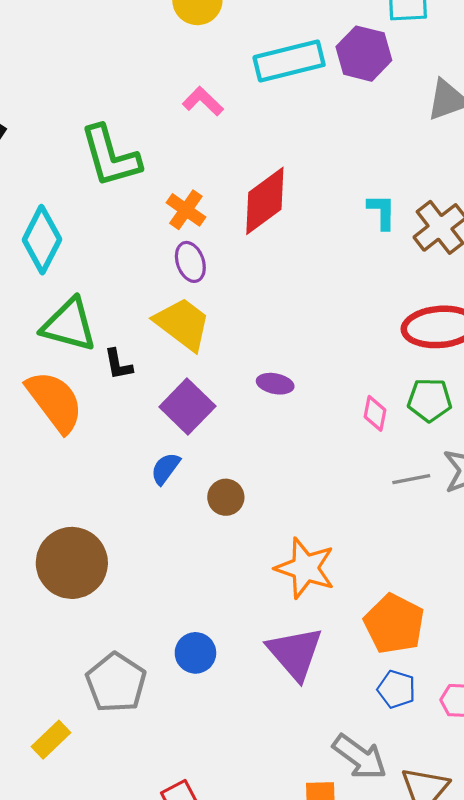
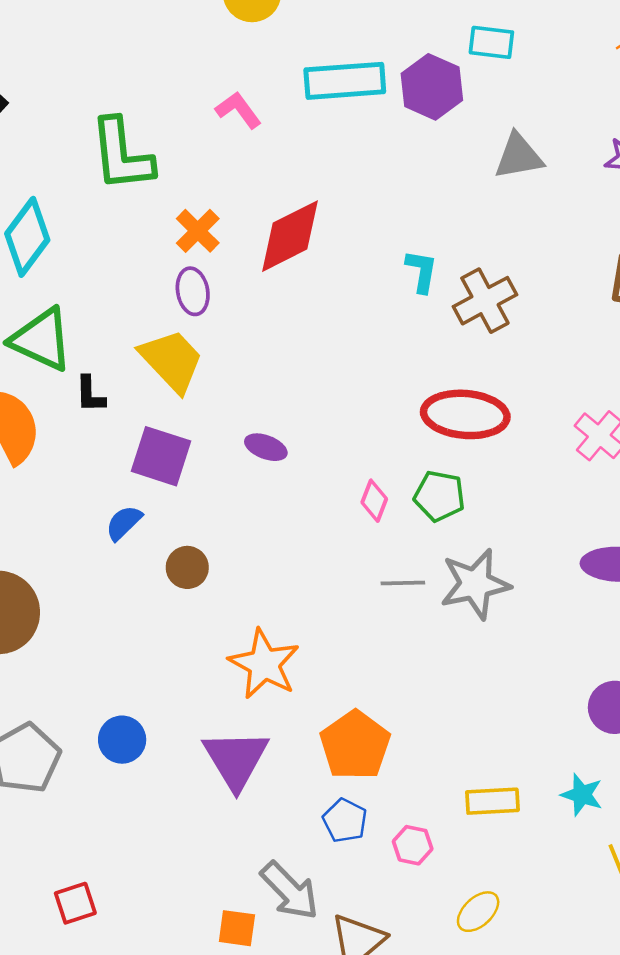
purple square: (187, 406) -> (161, 456), turned -36

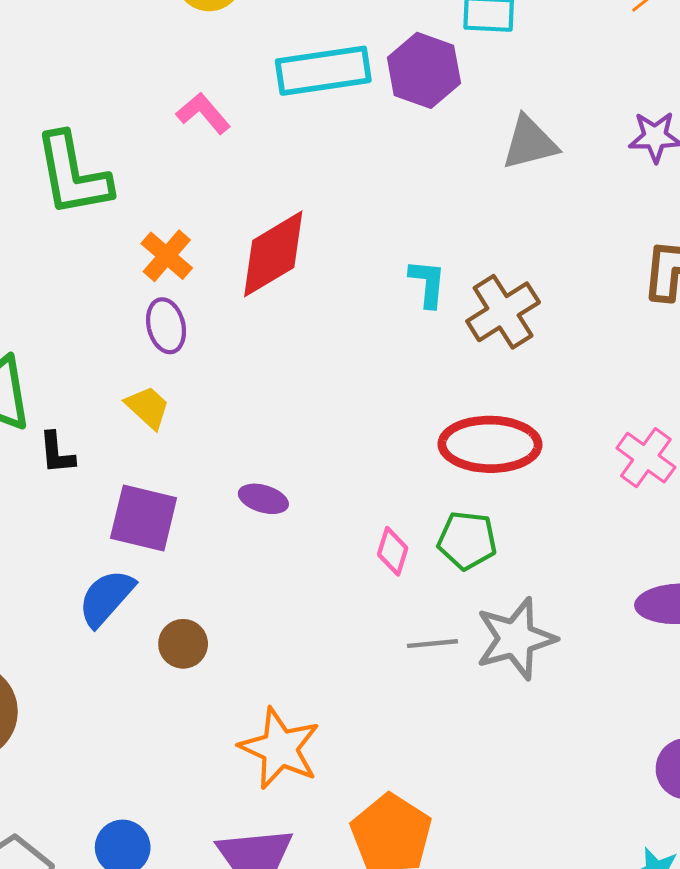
yellow trapezoid: (172, 361) -> (148, 407), size x0.6
blue semicircle: (124, 523) -> (106, 598), size x1.4

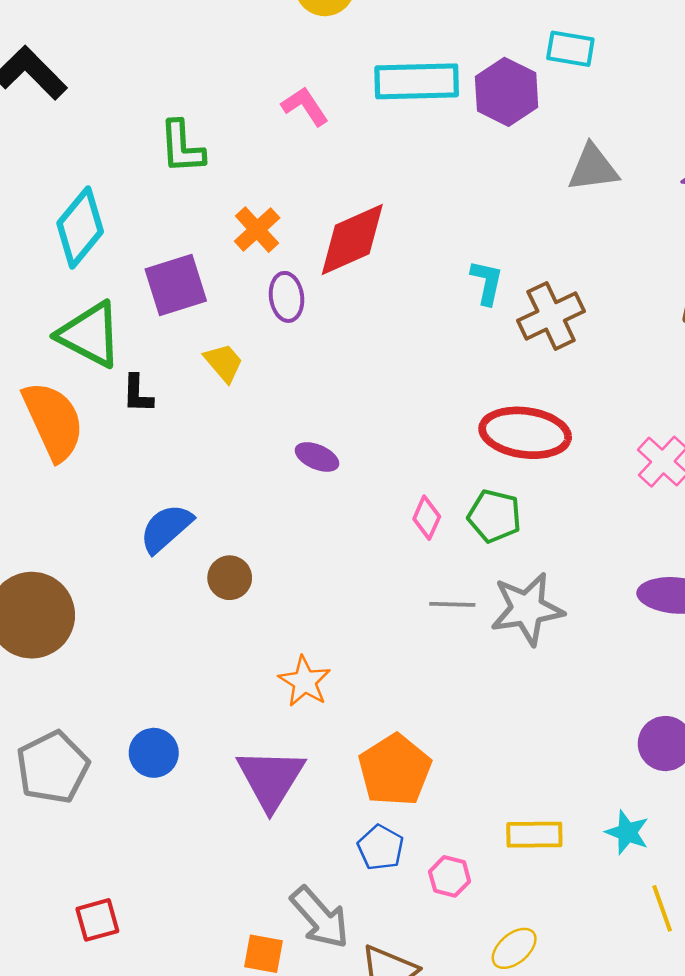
green L-shape: (73, 175) -> (182, 147), size x0.7
purple ellipse: (166, 326) -> (286, 297), moved
purple square: (144, 518) -> (176, 285), moved, turned -38
orange star: (280, 748) -> (305, 681), size x0.7

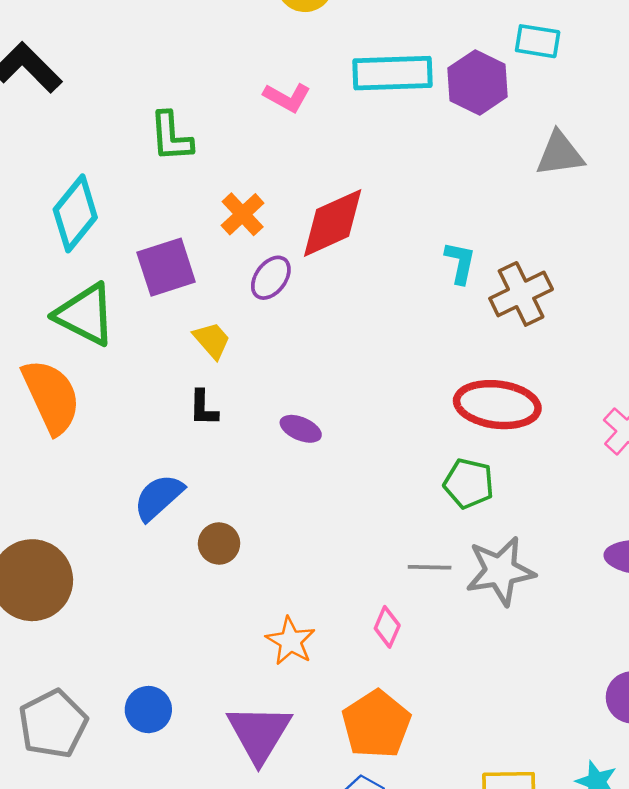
pink L-shape: (305, 106) -> (287, 97), turned 153
purple ellipse: (286, 297) -> (271, 278), turned 45
black L-shape: (138, 394) -> (203, 408), moved
pink diamond: (427, 518) -> (387, 627), moved

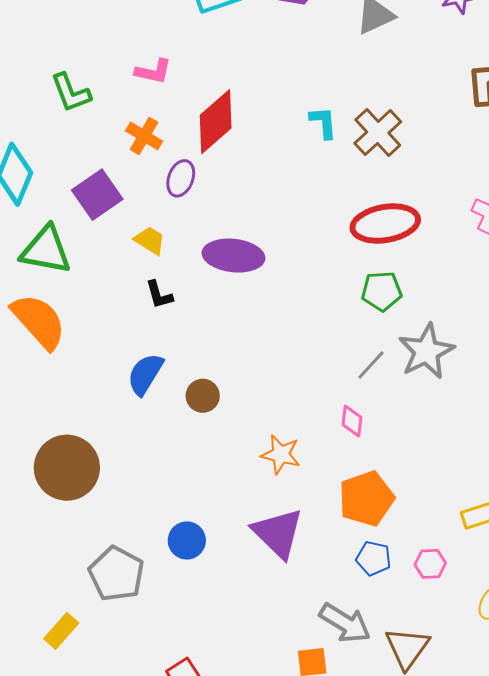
pink L-shape: (287, 97) -> (153, 71), moved
purple ellipse: (301, 429) -> (233, 256), moved, size x1.8
gray line: (430, 567) -> (371, 365), turned -32
orange pentagon: (376, 724) -> (366, 499), turned 30

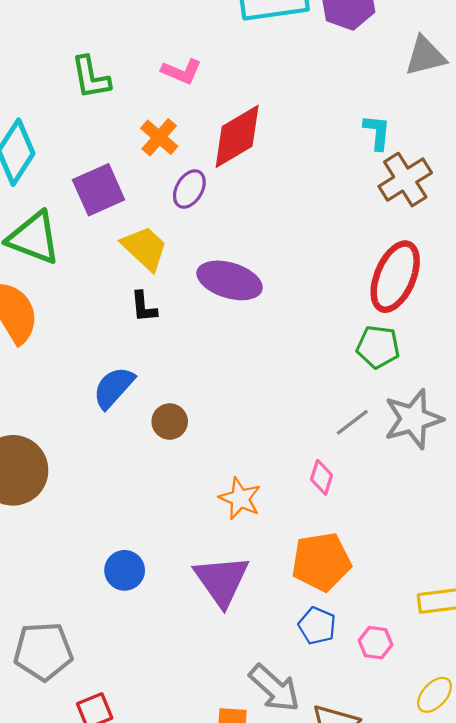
cyan L-shape: (323, 123) -> (377, 132), moved
red ellipse: (385, 224) -> (395, 277), turned -68
yellow trapezoid: (150, 240) -> (145, 248), size x1.4
gray pentagon: (116, 574) -> (43, 651), moved, turned 30

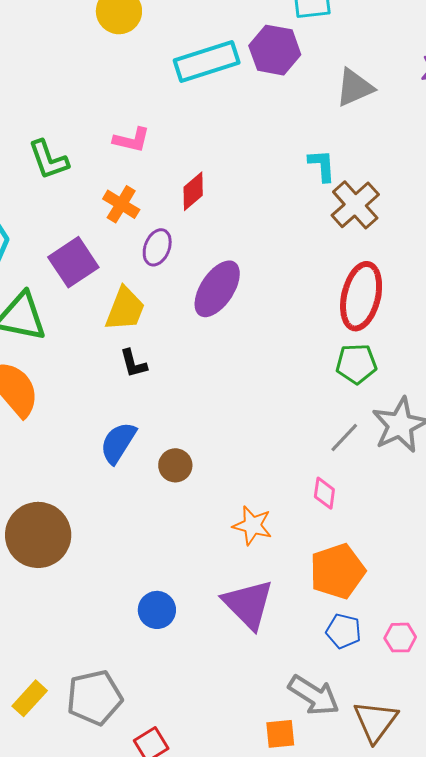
red diamond: (237, 136) -> (193, 191), size x0.6
yellow trapezoid: (145, 248) -> (125, 309), turned 78
purple ellipse: (230, 280) -> (217, 289), moved, turned -64

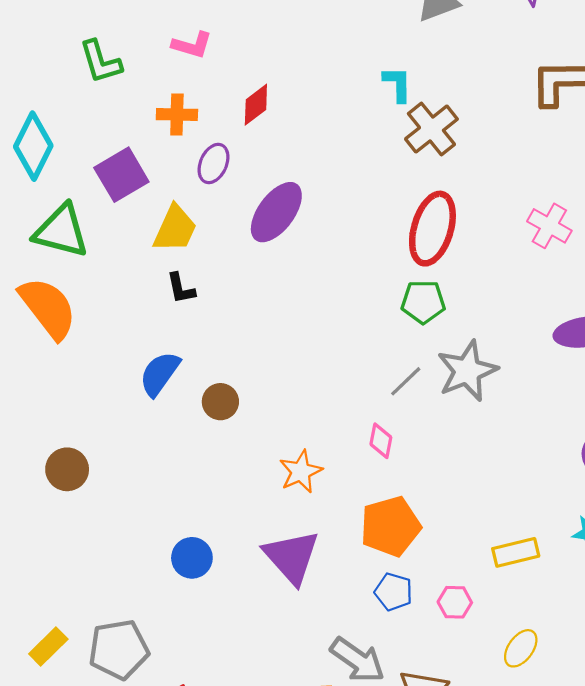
orange cross: (121, 204) -> (177, 115), turned -33
orange star: (252, 525) -> (301, 472), turned 30
brown circle: (38, 535) -> (67, 469), size x0.6

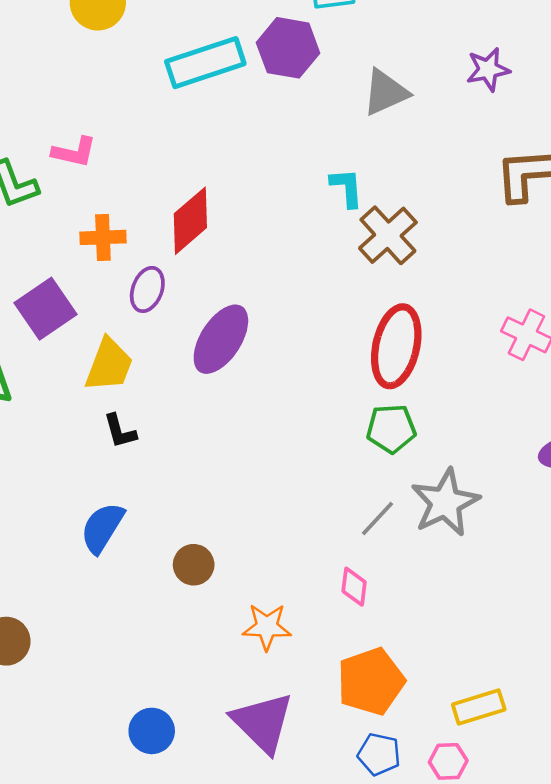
pink L-shape: (192, 45) -> (74, 152), moved
red diamond: (256, 105) -> (190, 221), size x1.4
brown circle: (220, 402) -> (194, 565), moved
orange star: (301, 472) -> (267, 627), turned 30
yellow rectangle: (516, 552) -> (479, 707), moved

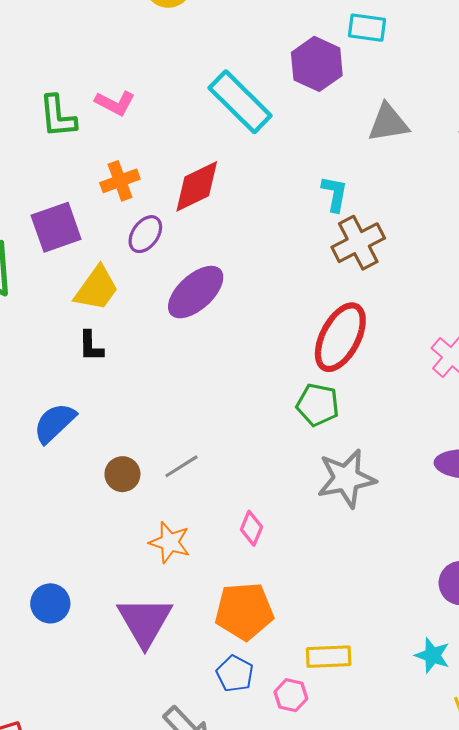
cyan rectangle: (205, 63) -> (240, 102), moved, turned 48
orange cross: (103, 237) -> (120, 181), turned -33
gray line: (377, 519) -> (181, 466), moved

